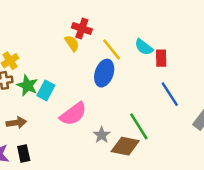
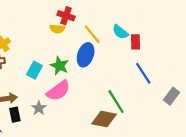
yellow semicircle: (72, 43) -> (57, 29), turned 128
green star: (27, 85) -> (59, 66), moved
gray star: (102, 135) -> (39, 108), moved
black rectangle: (24, 154) -> (15, 115), moved

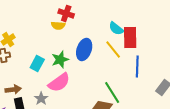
yellow line: (92, 34) -> (113, 50), moved
red rectangle: (136, 42) -> (130, 38), size x1.5
green star: (59, 66) -> (60, 60), turned 30
blue line: (143, 73) -> (137, 66), turned 35

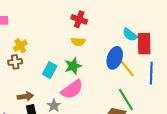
yellow semicircle: (58, 26) -> (78, 42), moved
blue ellipse: (84, 50) -> (115, 58), moved
yellow line: (113, 50) -> (127, 68), moved

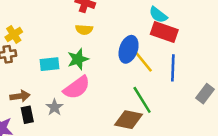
cyan semicircle: (130, 35) -> (158, 15), moved
red rectangle: (144, 44) -> (164, 32), turned -70
cyan rectangle: (50, 70) -> (50, 64), turned 56

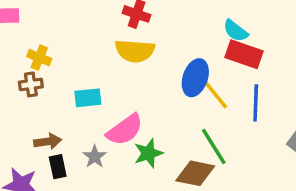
yellow semicircle: (84, 30) -> (135, 51), size x1.6
yellow cross: (14, 34) -> (39, 58), turned -35
green star: (78, 59) -> (148, 153), moved

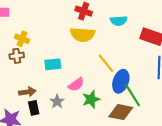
cyan semicircle: (236, 31) -> (119, 21), moved, turned -42
blue ellipse: (195, 78) -> (121, 81), moved
yellow line: (215, 94) -> (106, 63), moved
pink semicircle: (125, 130) -> (76, 84), size x0.7

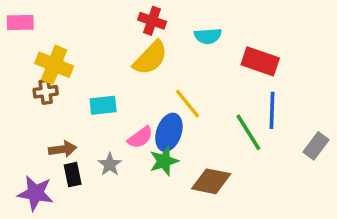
yellow semicircle: (83, 35) -> (150, 58), turned -50
yellow cross: (22, 39) -> (54, 65), size x1.5
blue ellipse: (121, 81) -> (169, 132), moved
green line: (132, 95) -> (248, 132), moved

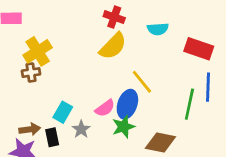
yellow cross: (54, 65) -> (38, 51), turned 36
cyan rectangle: (103, 105) -> (63, 112), moved, turned -54
green line: (248, 132) -> (189, 104), turned 44
brown arrow: (63, 149) -> (30, 129), moved

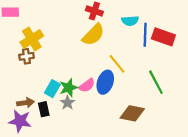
blue line: (208, 87) -> (145, 35), moved
green line: (189, 104) -> (156, 82), turned -40
green star: (123, 127) -> (69, 88), moved

